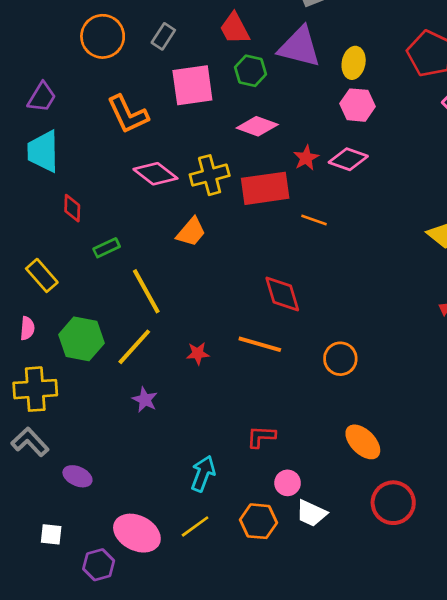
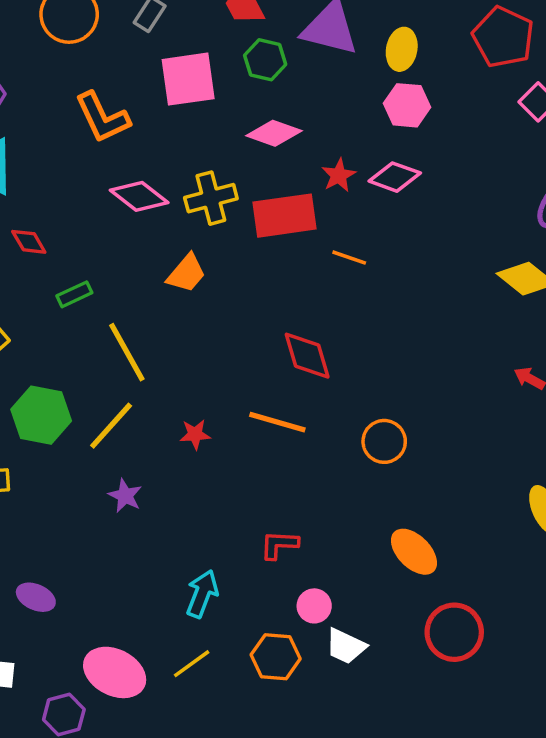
red diamond: (72, 208) -> (29, 242), turned -32

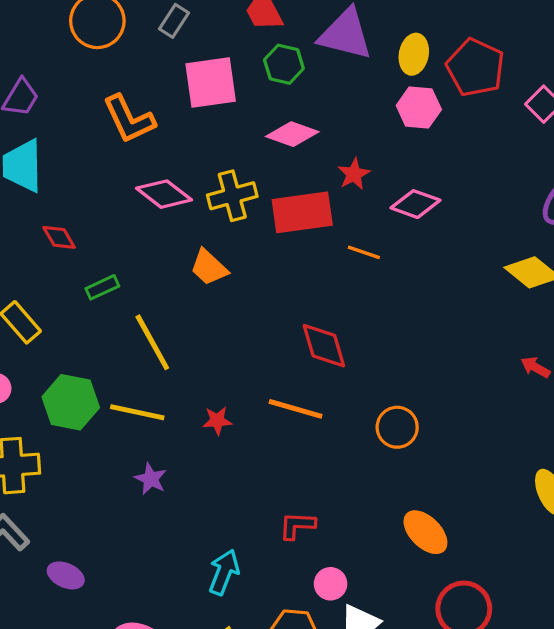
red pentagon: (503, 37) -> (475, 68), moved
pink diamond: (395, 177) -> (415, 204), moved
orange trapezoid: (186, 273) -> (209, 267), turned 93
yellow line: (111, 426) -> (137, 412), turned 60

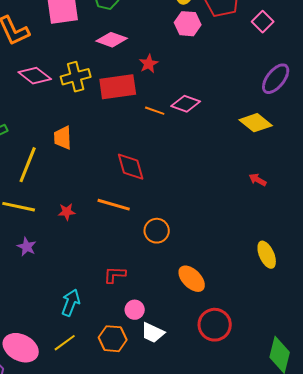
pink diamond: (415, 204) -> (186, 104), moved
orange trapezoid: (209, 267) -> (63, 138), moved, turned 45
yellow line: (152, 342) -> (28, 165), turned 51
orange circle: (397, 427) -> (157, 231), moved

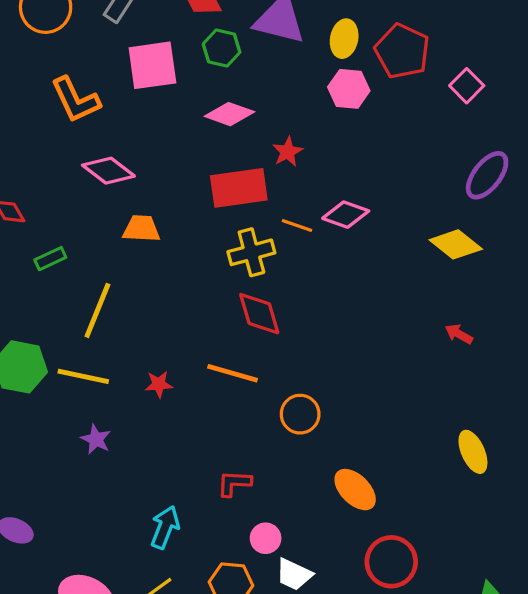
yellow cross: (76, 77) -> (251, 252), moved
orange trapezoid: (63, 138) -> (141, 229), moved, turned 95

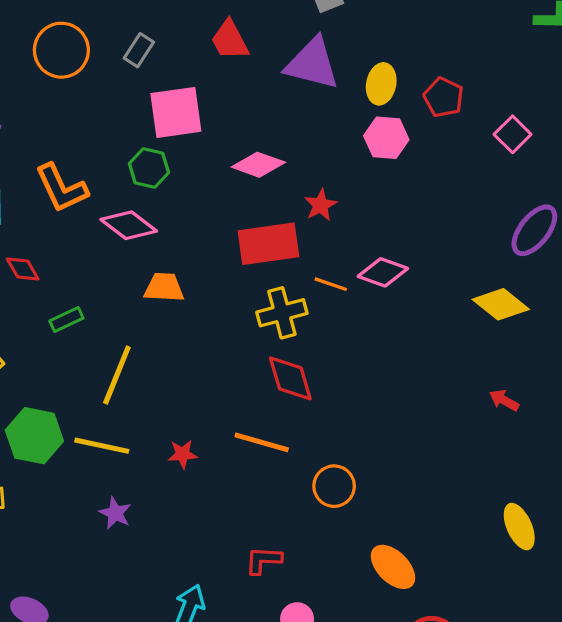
green hexagon: (222, 48) -> (149, 168), moved
red pentagon: (402, 51) -> (443, 97), size x0.7
orange L-shape: (75, 100) -> (61, 188), moved

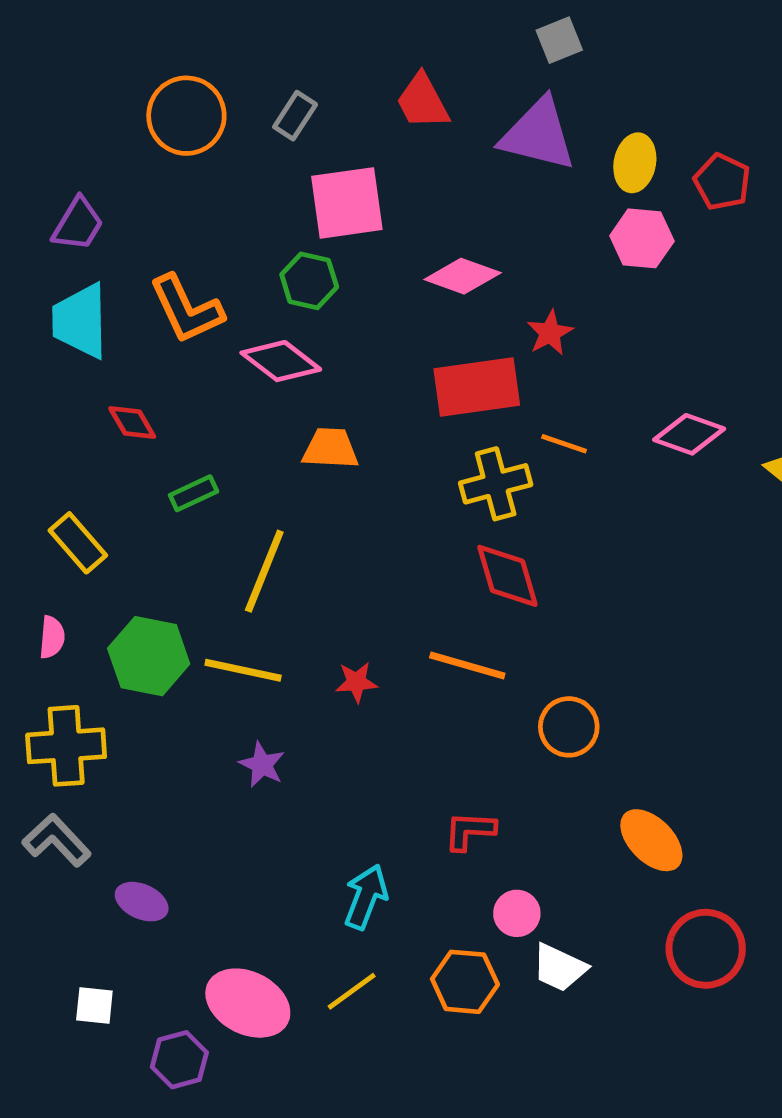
pink diamond: (383, 272) -> (689, 434), moved

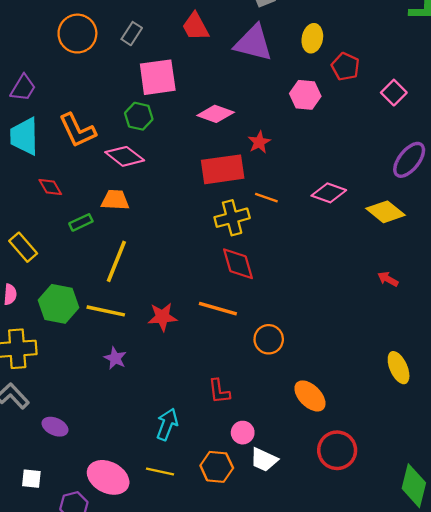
yellow ellipse: (635, 163) -> (312, 38), moved
orange trapezoid: (330, 448) -> (115, 200), moved
red star: (356, 682) -> (162, 317), size x1.4
red L-shape: (470, 831) -> (219, 391), turned -100
yellow line: (352, 991) -> (160, 472), turned 48

